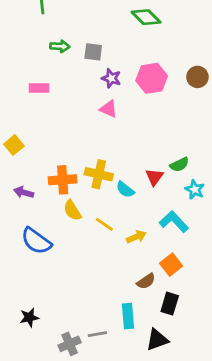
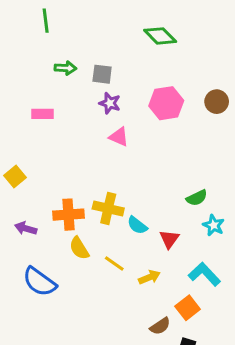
purple star: (111, 78) -> (110, 103), moved
red triangle: (154, 177) -> (169, 239), moved
cyan L-shape: (174, 222) -> (204, 274), moved

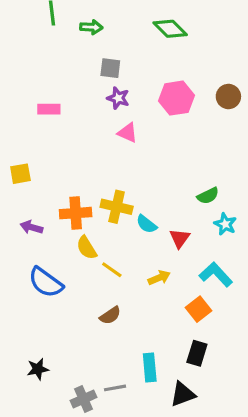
green arrow: (65, 68) -> (91, 27), moved
yellow square: (15, 176) -> (20, 174), turned 30
yellow line: (114, 263) -> (112, 270), moved
brown semicircle: (160, 326) -> (110, 315), moved

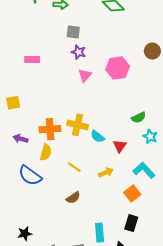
pink hexagon: (176, 98) -> (118, 68), moved
pink triangle: (128, 133) -> (85, 75), turned 48
yellow semicircle: (87, 248) -> (46, 152), moved, turned -133

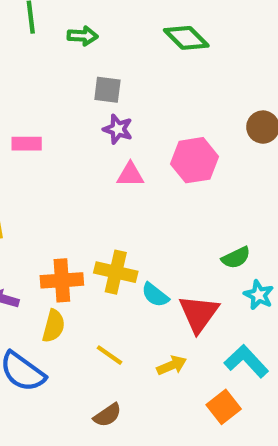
pink triangle: (85, 75) -> (130, 175), turned 48
red triangle: (120, 146) -> (199, 314), size x1.5

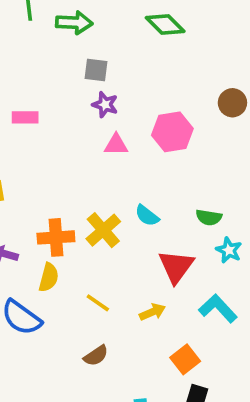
green arrow: (83, 36) -> (74, 23), size x1.4
green semicircle: (236, 258) -> (209, 217), turned 35
yellow cross: (116, 272) -> (103, 230), turned 36
cyan semicircle: (155, 295) -> (147, 216), moved
orange square: (224, 407) -> (185, 359), moved

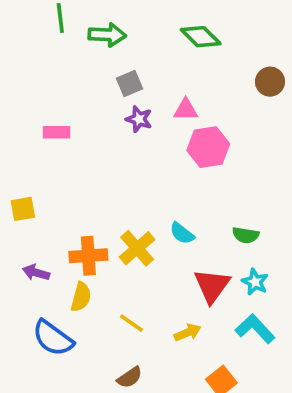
gray square: (96, 70) -> (130, 84), turned -30
brown circle: (232, 103) -> (270, 82), moved
pink triangle: (116, 145) -> (186, 110), moved
cyan star: (229, 250) -> (255, 282), moved

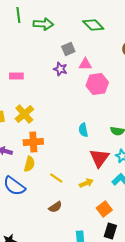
gray square: (130, 84) -> (68, 49), moved
cyan semicircle: (182, 233) -> (83, 130), turned 40
yellow cross: (137, 248) -> (24, 114), moved

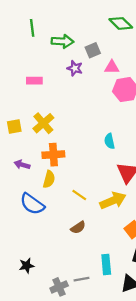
green line: (18, 15) -> (32, 28), moved
green arrow: (43, 24) -> (62, 41), moved
purple star: (60, 69) -> (75, 68), moved
yellow arrow: (86, 183) -> (113, 201), size x1.6

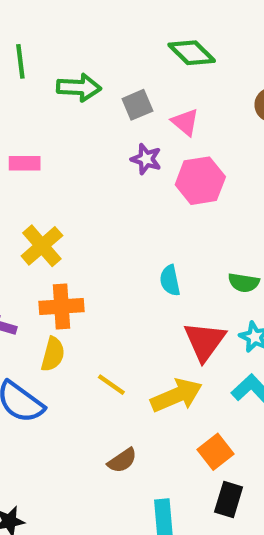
pink triangle: (112, 67) -> (185, 122), moved, turned 40
purple star: (75, 68) -> (146, 159), moved
brown semicircle: (78, 227) -> (122, 461), moved

